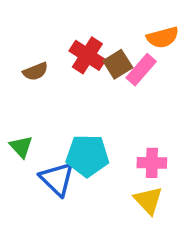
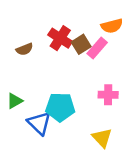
green triangle: (21, 147) -> (15, 101), turned 42
pink cross: (152, 163) -> (108, 95), moved

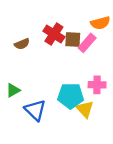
brown square: (81, 44) -> (73, 40), turned 35
cyan pentagon: (60, 107) -> (71, 96), moved
yellow triangle: (102, 138) -> (85, 109), moved

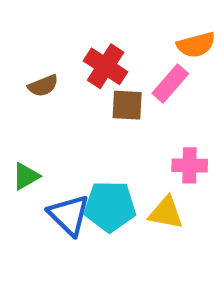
brown square: (73, 40) -> (127, 105), moved
cyan pentagon: (71, 96) -> (110, 206), moved
yellow triangle: (85, 109) -> (166, 213), turned -36

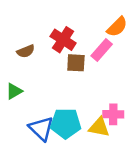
orange semicircle: (196, 45) -> (117, 27), turned -30
pink cross: (190, 165) -> (113, 114), moved
green triangle: (26, 176) -> (14, 91), moved

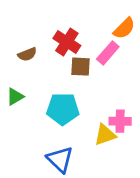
cyan pentagon: (66, 123) -> (63, 109), moved
yellow triangle: (99, 127) -> (105, 135), turned -30
blue triangle: (41, 128) -> (60, 159), moved

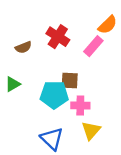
brown square: (81, 67) -> (70, 81), moved
pink cross: (120, 121) -> (80, 105), moved
yellow triangle: (105, 135) -> (91, 130), moved, turned -30

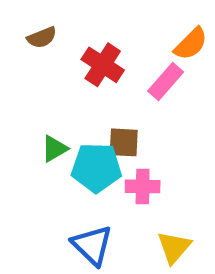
brown semicircle: (23, 47) -> (42, 37), moved
green triangle: (13, 84) -> (54, 149), moved
yellow triangle: (91, 130) -> (174, 247), moved

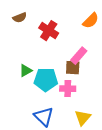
pink rectangle: (166, 82) -> (79, 56), moved
brown square: (124, 142) -> (73, 68), moved

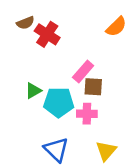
red cross: (49, 31) -> (47, 34), moved
pink rectangle: (79, 56) -> (83, 71), moved

